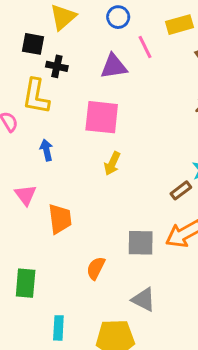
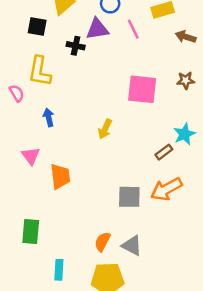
black cross: (57, 66) -> (76, 46), moved
purple triangle: (114, 66) -> (97, 29), moved
pink square: (102, 117) -> (142, 89), moved
orange semicircle: (96, 268) -> (102, 242), moved

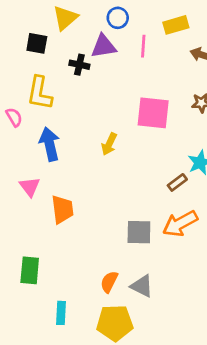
pink line: (133, 29) -> (143, 46), turned 30
blue arrow: (49, 117) -> (50, 144), size x1.6
yellow arrow: (105, 129) -> (109, 144), moved

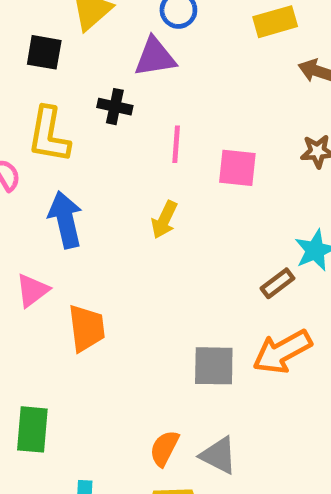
pink line: (143, 46) -> (176, 144), moved
black cross: (79, 65) -> (115, 107), moved
pink square: (153, 113) -> (237, 168), size x0.7
pink triangle: (30, 187) -> (32, 290), turned 30

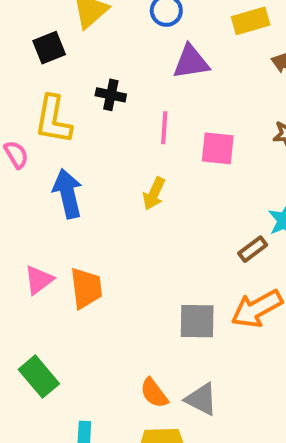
black square: (44, 52) -> (49, 48), turned -32
purple triangle: (155, 57) -> (191, 62), moved
pink triangle: (32, 290) -> (39, 280), moved
green rectangle: (32, 429) -> (39, 377), turned -45
orange semicircle: (164, 448) -> (154, 393), turned -64

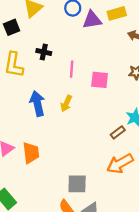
purple triangle: (191, 62) -> (92, 20), moved
blue arrow: (68, 194) -> (37, 103), moved
gray square: (197, 321) -> (77, 184), moved

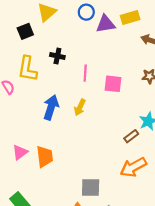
blue arrow: (37, 103) -> (51, 107), turned 30

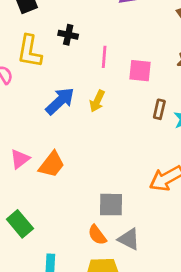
blue arrow: (51, 107) -> (60, 101), turned 30
brown rectangle: (131, 136) -> (159, 109), moved, turned -40
orange trapezoid: (45, 157) -> (52, 165), turned 45

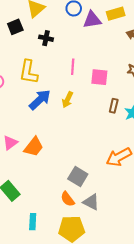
black cross: (68, 35) -> (46, 38), moved
yellow L-shape: (30, 51) -> (29, 72), moved
gray square: (111, 205) -> (78, 177), turned 30

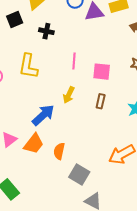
blue arrow: (40, 100) -> (43, 115), moved
brown rectangle: (114, 106) -> (101, 101), moved
orange semicircle: (68, 199) -> (59, 151), moved, turned 49

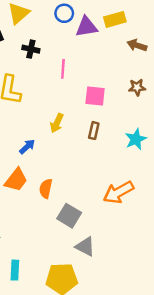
pink line: (74, 61) -> (63, 69), moved
blue arrow: (43, 115) -> (27, 147), size x0.6

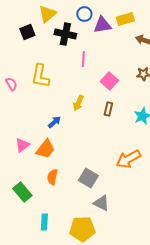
black cross: (31, 49) -> (65, 34), moved, size x1.5
pink square: (95, 96) -> (109, 81), turned 36
orange semicircle: (46, 189) -> (52, 177), moved

